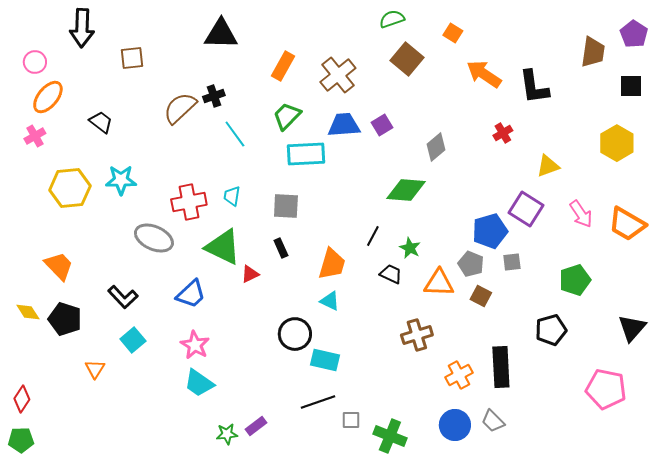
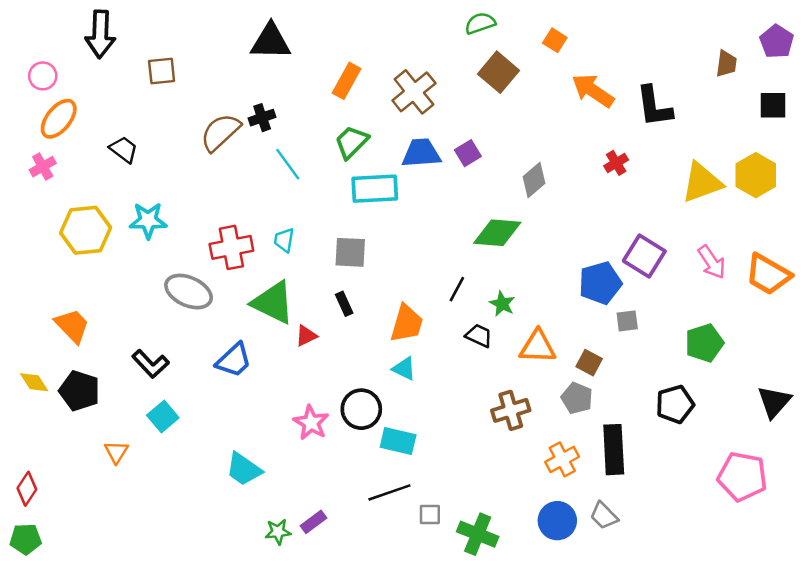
brown trapezoid: (593, 52) -> (726, 64), size x0.7
yellow triangle: (548, 166) -> (702, 182), moved, size x1.5
gray pentagon: (471, 264) -> (577, 398), moved
pink star: (195, 345) -> (311, 423), moved

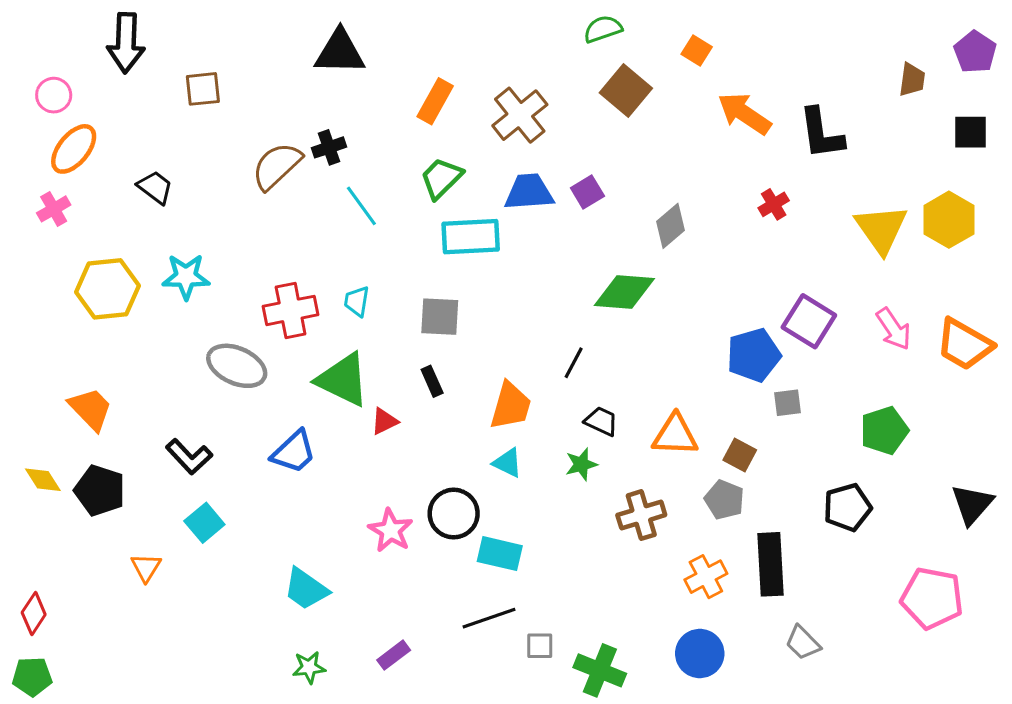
yellow triangle: (702, 182) -> (881, 229), turned -45
green star: (502, 304) -> (581, 464), moved, turned 30
gray trapezoid: (604, 516) -> (803, 643), moved
green star: (278, 532) -> (309, 667), moved

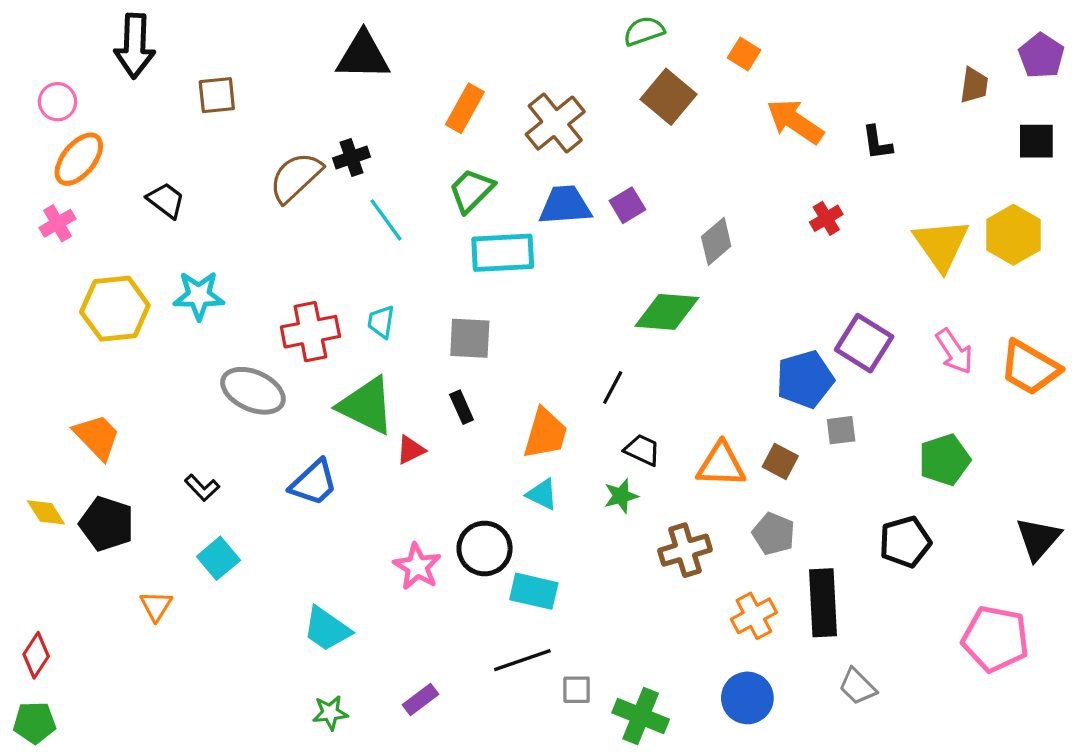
black L-shape: (821, 134) -> (877, 143), size x0.6
brown square: (740, 455) -> (780, 461), moved
black L-shape: (189, 457) -> (202, 488), size x0.7

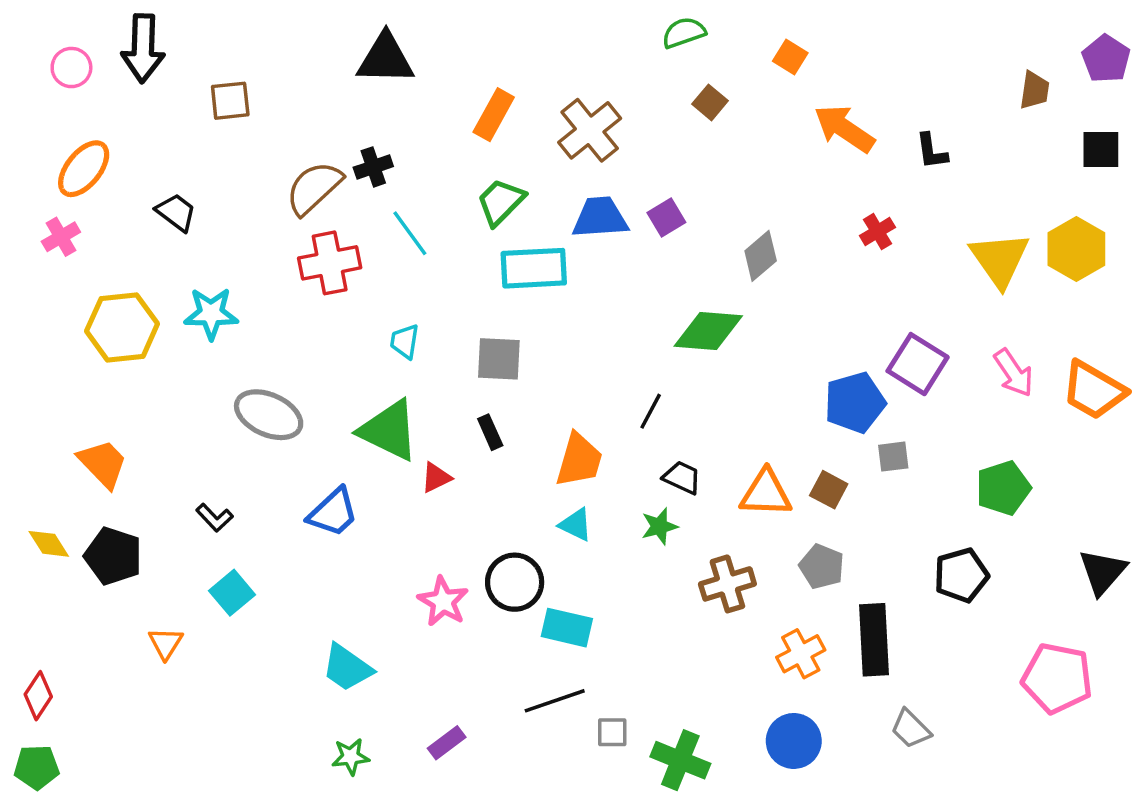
brown square: (669, 97) -> (710, 102), size x0.6
pink circle: (57, 102) -> (71, 68), moved
red cross: (310, 332) -> (330, 263), moved

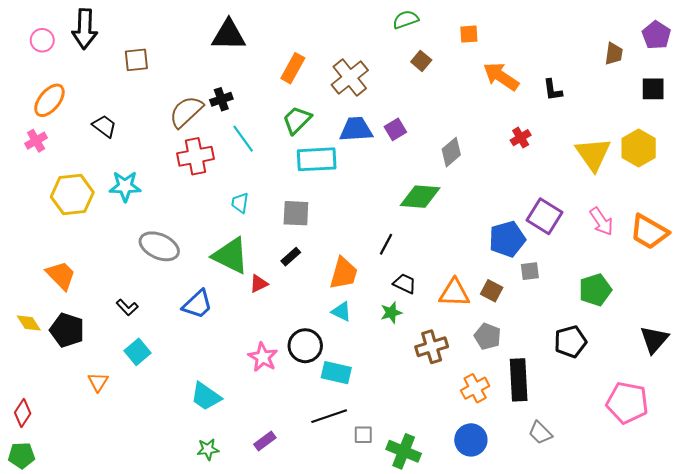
orange square: (790, 57) -> (469, 34), turned -36
black rectangle: (490, 432) -> (291, 257), turned 72

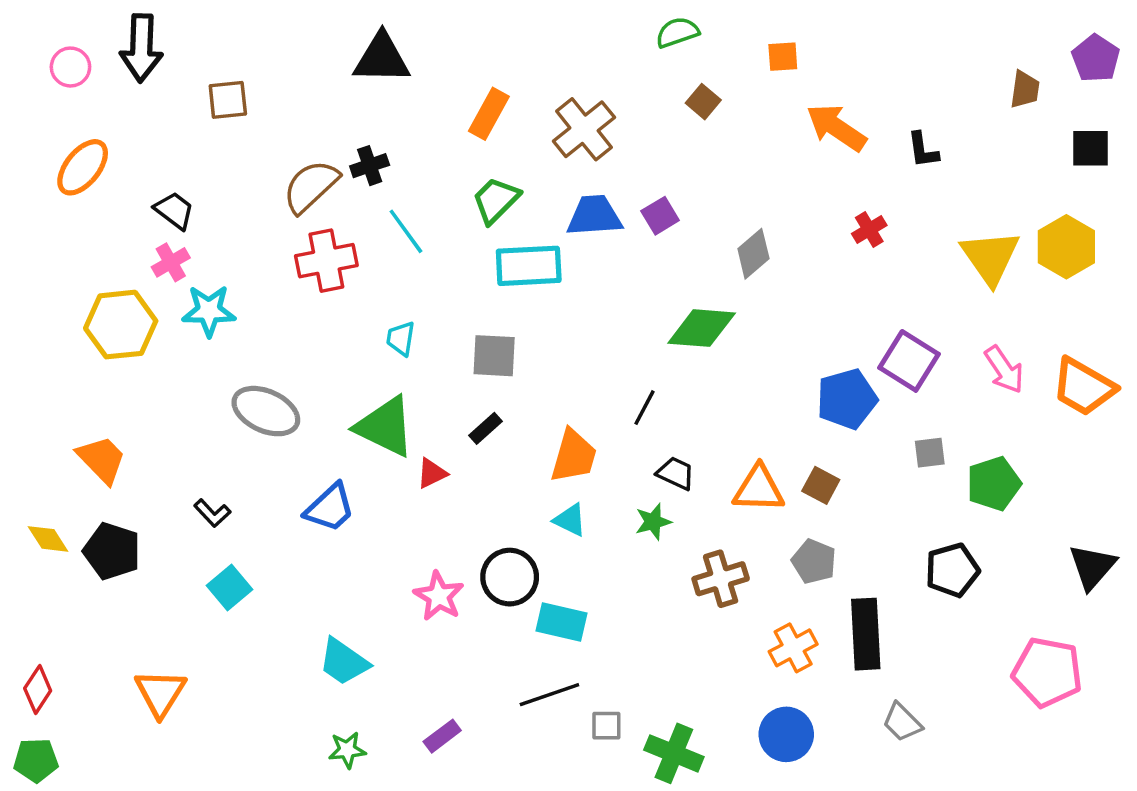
pink cross: (36, 141) -> (171, 262), moved
gray square: (530, 271) -> (930, 453), moved
orange triangle: (98, 382) -> (160, 693), moved, size x1.5

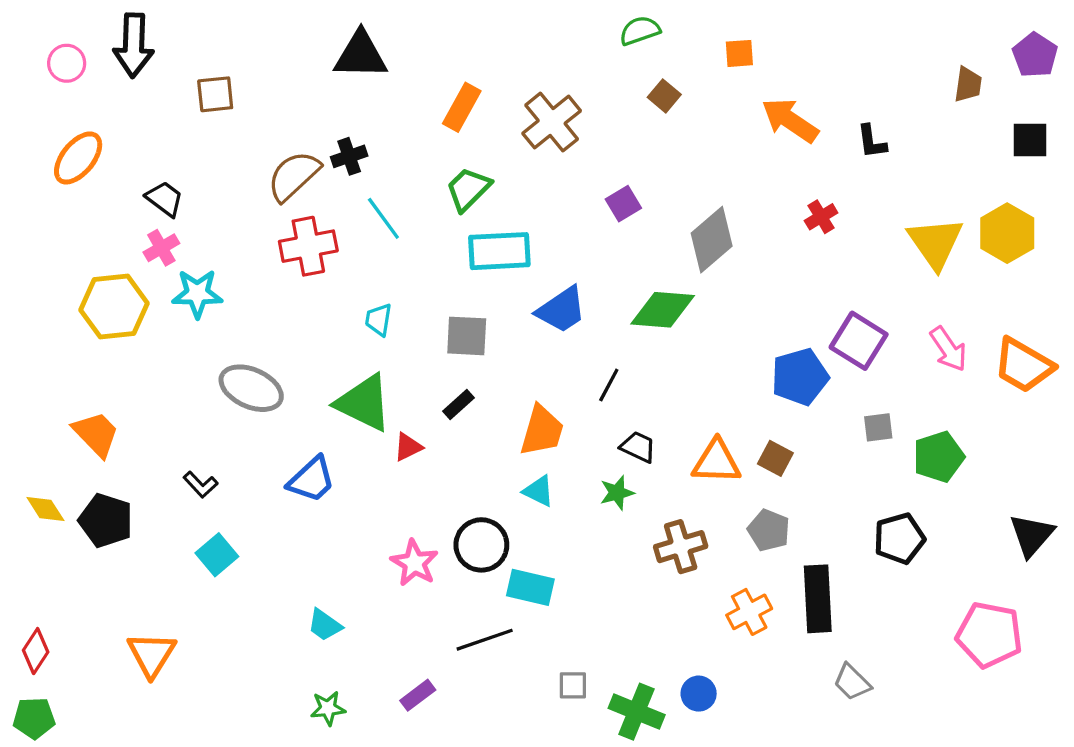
blue trapezoid: (594, 216) -> (561, 310), moved, turned 150
gray diamond: (753, 254) -> (712, 240), size x1.4
cyan trapezoid: (344, 662) -> (325, 625), size x0.7
black line: (549, 695) -> (485, 640), moved
blue circle: (786, 734) -> (699, 694), moved, size x0.7

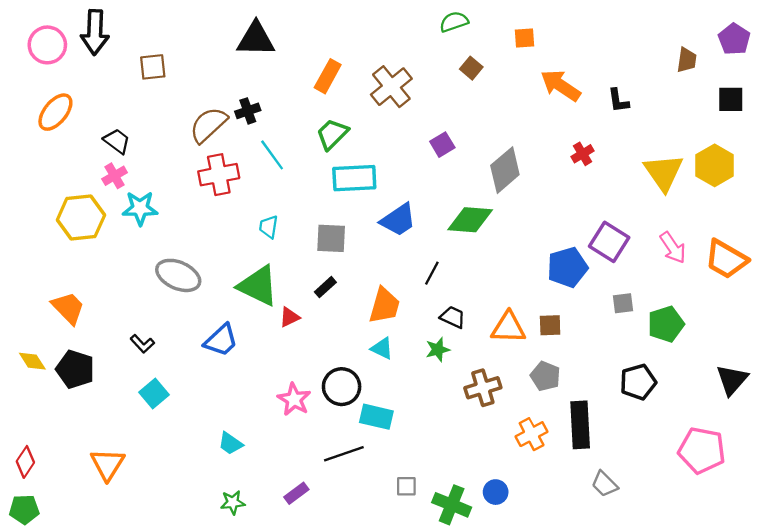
pink circle: (67, 63) -> (47, 45), size x1.4
brown square: (775, 458) -> (550, 325), turned -30

